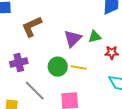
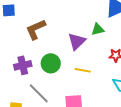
green triangle: (95, 37) -> (98, 29), moved
green circle: (58, 67) -> (51, 63), moved

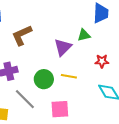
green circle: (51, 63) -> (44, 79), moved

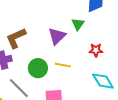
brown L-shape: (22, 35) -> (16, 38), moved
green triangle: (84, 35) -> (78, 24), turned -40

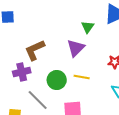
green triangle: (78, 24) -> (88, 27), moved

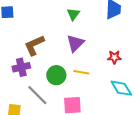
green triangle: (88, 27) -> (73, 14), moved

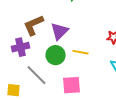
purple triangle: (75, 43) -> (60, 31), moved

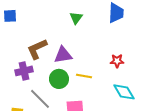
purple triangle: (60, 31) -> (63, 55), turned 36

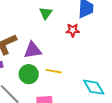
red star: (117, 61) -> (73, 30), moved

